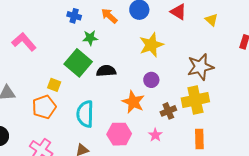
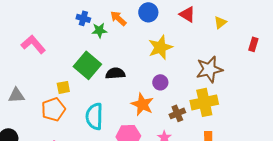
yellow triangle: (211, 20) -> (220, 22), turned 40
green star: (90, 38) -> (99, 30), moved
yellow square: (54, 85) -> (63, 87), turned -32

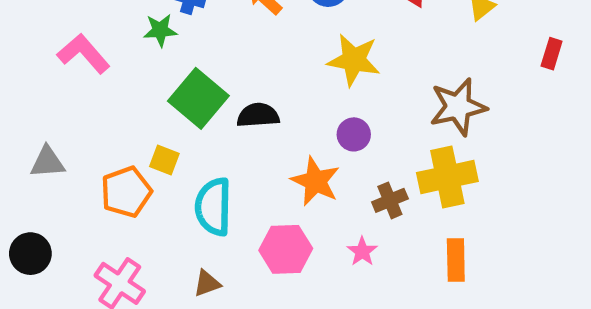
green star: (99, 30) -> (160, 30), moved
yellow star: (160, 47) -> (354, 60), turned 30
yellow square: (63, 87) -> (164, 160), moved, turned 32

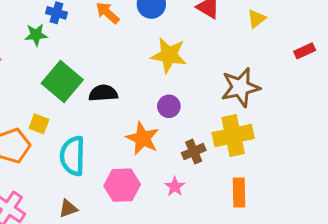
red rectangle: (552, 54) -> (305, 51), turned 48

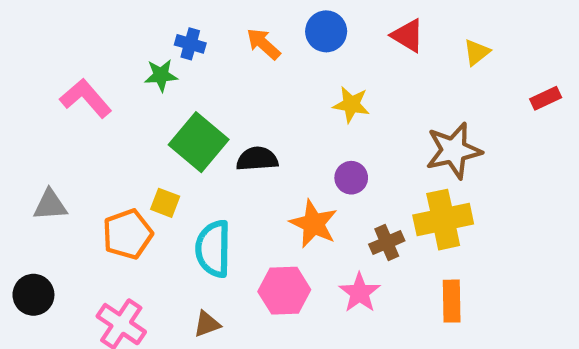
yellow star: (169, 55) -> (351, 105), size x0.7
pink star: (175, 187) -> (360, 293), size x1.4

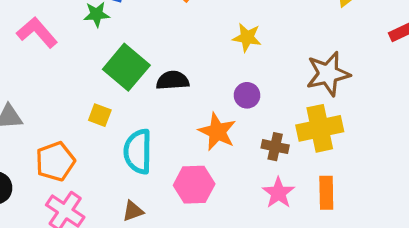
orange pentagon: (128, 234) -> (55, 161), moved
brown cross: (387, 243) -> (275, 147), turned 35
pink star: (360, 293) -> (278, 193), moved

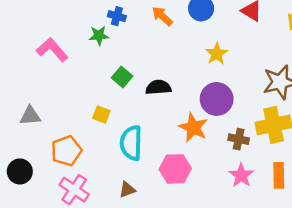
yellow star: (247, 37) -> (217, 54), turned 30
green square: (126, 67) -> (122, 77), size x0.6
purple circle: (247, 95) -> (217, 99), size x1.6

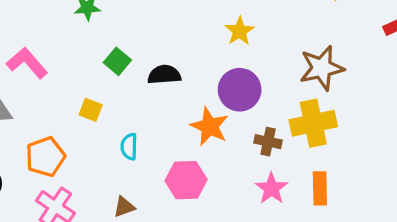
pink L-shape: (52, 50) -> (27, 63), moved
cyan semicircle: (131, 143) -> (129, 147), size x0.6

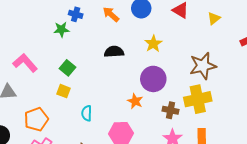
green square: (117, 61) -> (68, 68), moved
black semicircle: (164, 75) -> (114, 52), moved
orange star: (209, 127) -> (135, 101), size x0.7

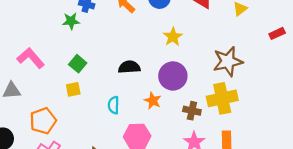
black semicircle: (114, 52) -> (129, 67), moved
yellow square: (63, 91) -> (73, 89), turned -32
cyan semicircle: (87, 113) -> (114, 105), moved

